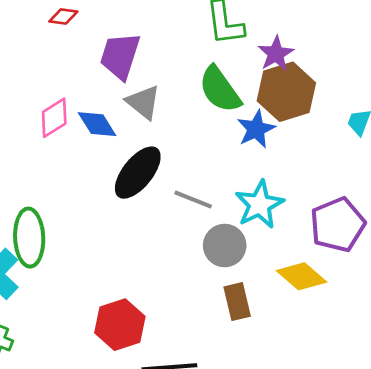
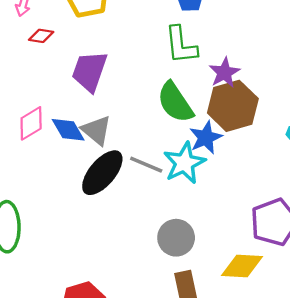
gray triangle: (143, 102) -> (96, 130), moved
gray line: (193, 200) -> (146, 165), moved
cyan star: (259, 205) -> (184, 163), moved
yellow diamond: (302, 276) -> (242, 266), turned -39

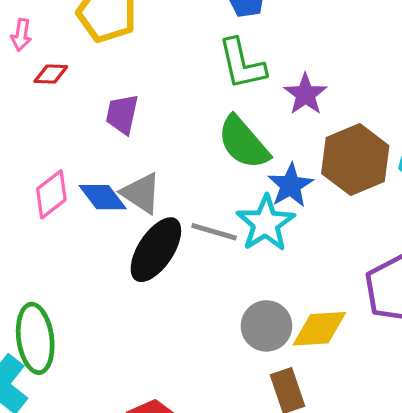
purple trapezoid: (89, 71) -> (122, 114), size x0.7
brown hexagon: (233, 106) -> (355, 160), moved
yellow diamond: (242, 266) -> (319, 329), moved

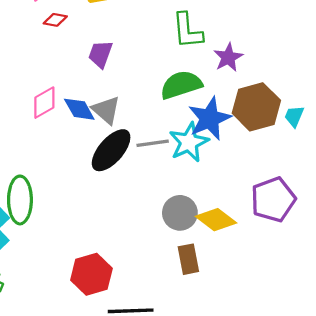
green semicircle: (243, 143) -> (181, 85), turned 105
blue star: (291, 185) -> (209, 119), size x1.4
gray line: (214, 232) -> (153, 143), turned -32
yellow diamond: (319, 329) -> (216, 220), turned 33

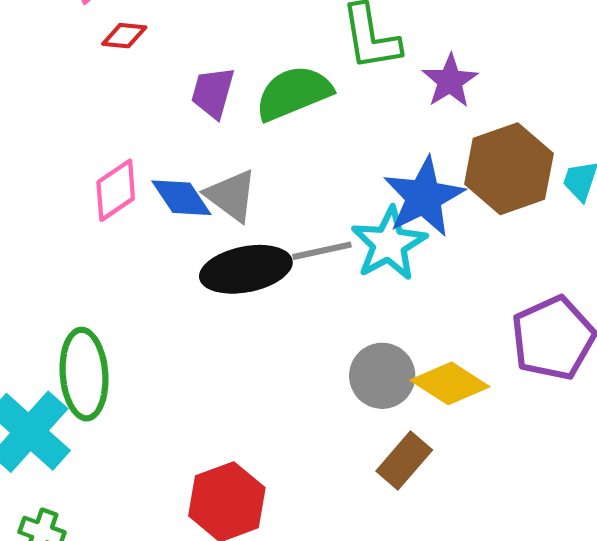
green semicircle: (181, 85) -> (294, 93), moved
black ellipse: (111, 150) -> (246, 269), turned 42
brown rectangle: (188, 259) -> (404, 460), turned 56

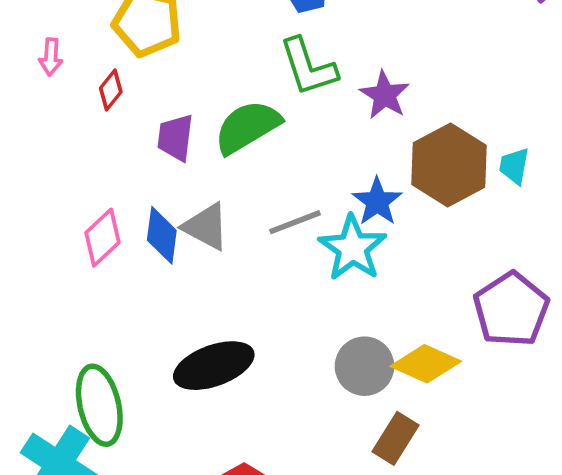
red diamond: (124, 36) -> (111, 90), moved, turned -48
blue star: (424, 197) -> (377, 202), size x0.7
blue diamond: (181, 198) -> (162, 235), turned 50
gray line: (322, 251) -> (295, 222), moved
black ellipse: (246, 269) -> (214, 366), moved

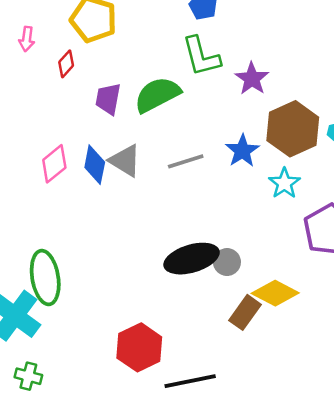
cyan star: (353, 248) -> (284, 183), moved, size x0.7
yellow diamond: (426, 364) -> (275, 293), moved
black ellipse: (214, 366) -> (192, 259), moved
gray circle: (364, 366) -> (227, 262), size x0.7

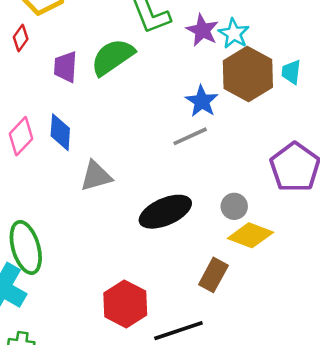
gray triangle: (125, 161) -> (96, 176), moved, turned -40
gray line: (186, 161) -> (190, 136), moved
cyan star: (284, 183) -> (234, 34), moved
gray circle: (227, 262) -> (234, 206), moved
brown rectangle: (245, 312) -> (213, 275), moved

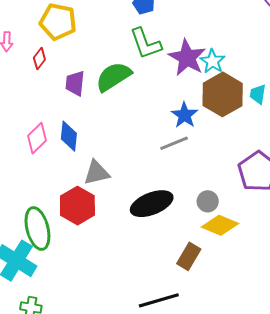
purple star: (202, 30) -> (187, 58), size x1.4
red hexagon: (125, 304) -> (77, 206), moved

